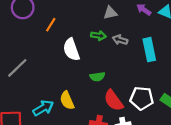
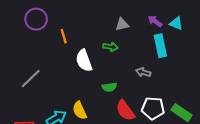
orange line: (51, 25) -> (64, 36), turned -48
gray arrow: (120, 40) -> (143, 72), moved
cyan rectangle: (149, 50) -> (160, 46), moved

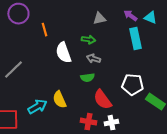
gray arrow: (143, 72) -> (93, 59), moved
white pentagon: (153, 108) -> (132, 85), moved

